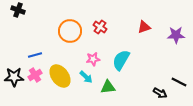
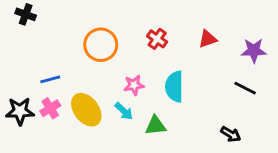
red cross: (100, 27) -> (157, 39), moved
cyan semicircle: (121, 60) -> (174, 87), turned -30
black line: (179, 82) -> (245, 88), moved

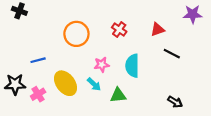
purple star: (254, 51) -> (193, 14), moved
black line: (245, 88) -> (172, 54), moved
pink cross: (50, 108) -> (38, 94), moved

